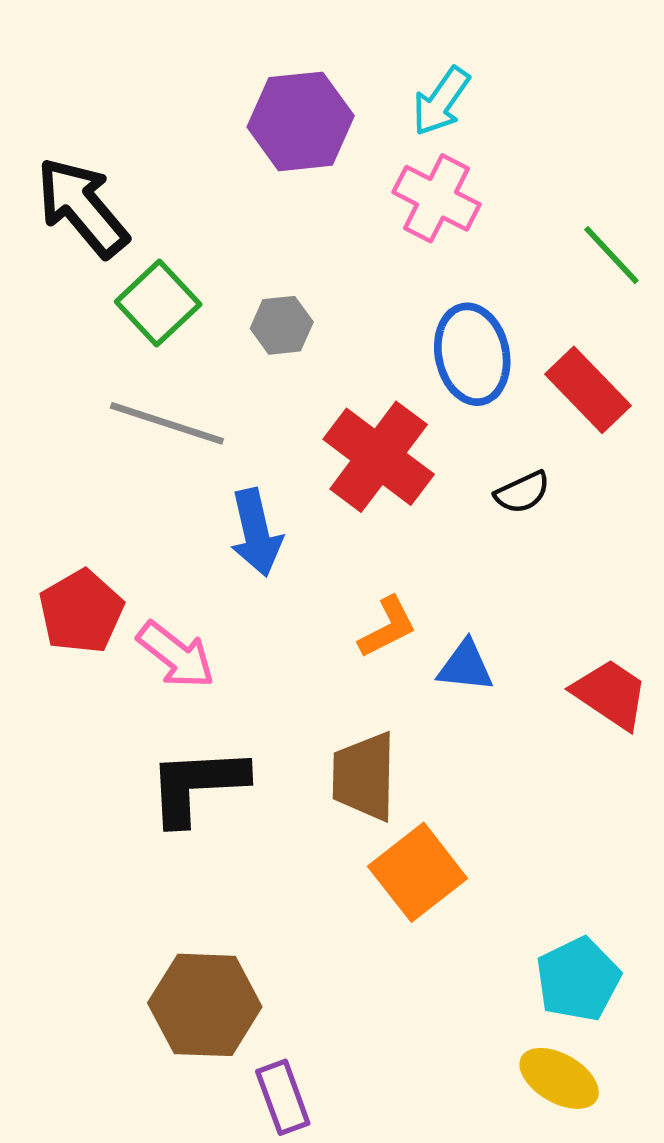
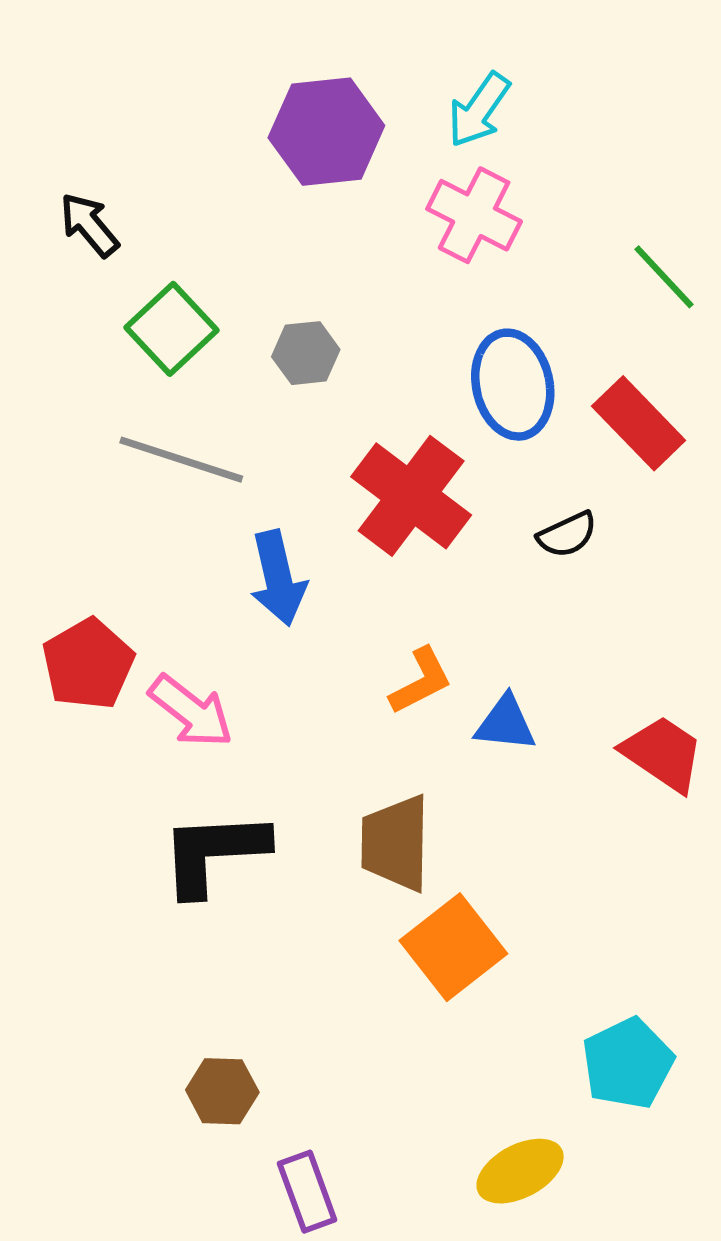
black arrow: (82, 207) -> (89, 225), size x0.6
brown hexagon: (205, 1005) -> (222, 1091), size x0.6
yellow ellipse: (559, 1078) -> (520, 1171), moved, turned -58

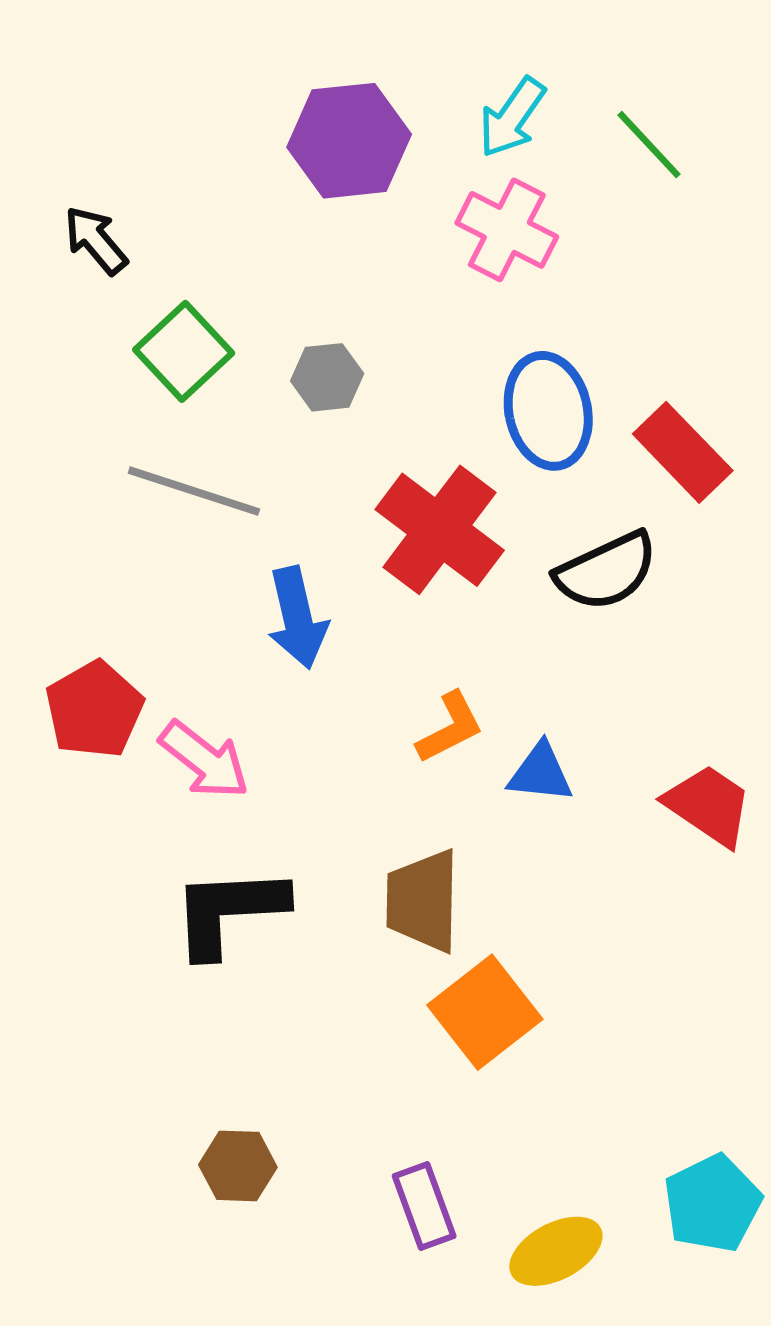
green line: (664, 277) -> (649, 145), moved
black semicircle: (567, 535) -> (606, 571), size x1.6
cyan pentagon: (628, 1063) -> (712, 1203), moved
purple rectangle: (307, 1192) -> (424, 1206), moved

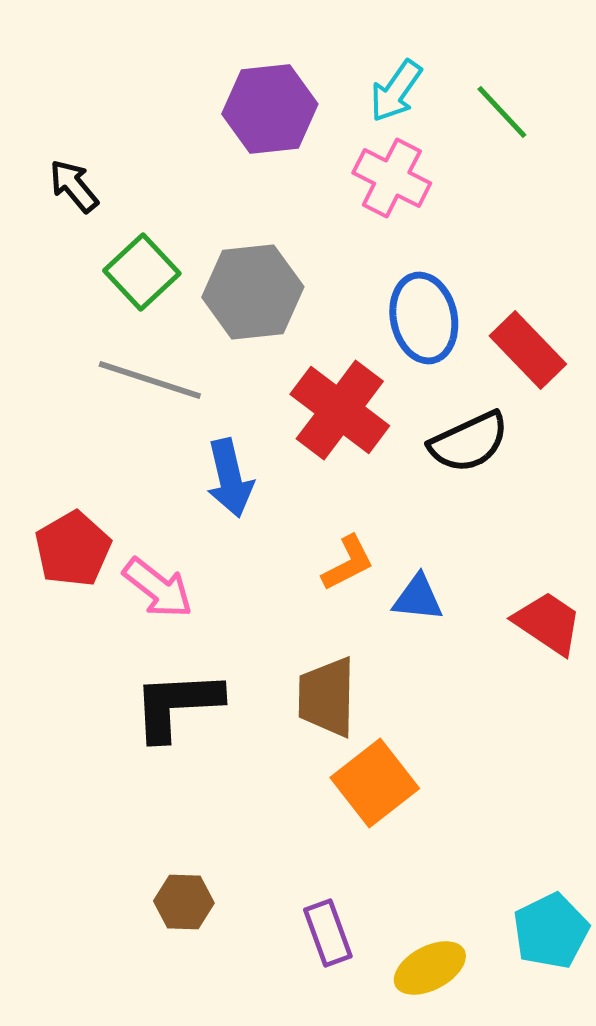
gray hexagon: (327, 377) -> (253, 292), size x1.8

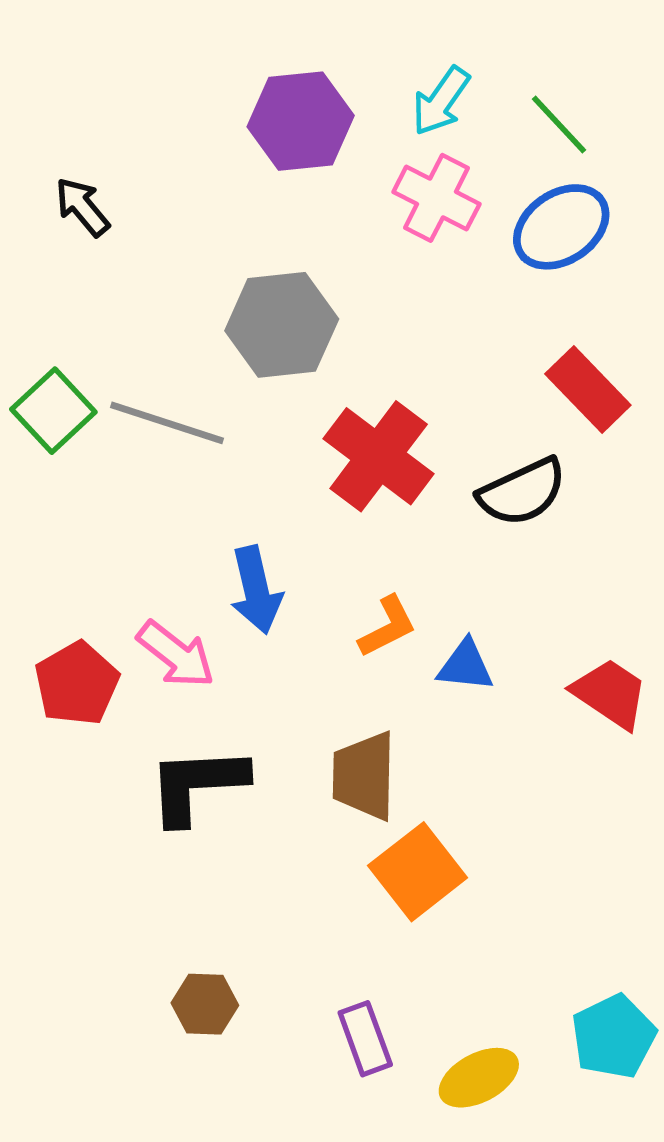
green square: (142, 272) -> (53, 411), moved
blue ellipse: (424, 318) -> (561, 227), moved, turned 68
blue arrow: (230, 478) -> (256, 590), moved
red pentagon: (73, 549) -> (77, 683), moved

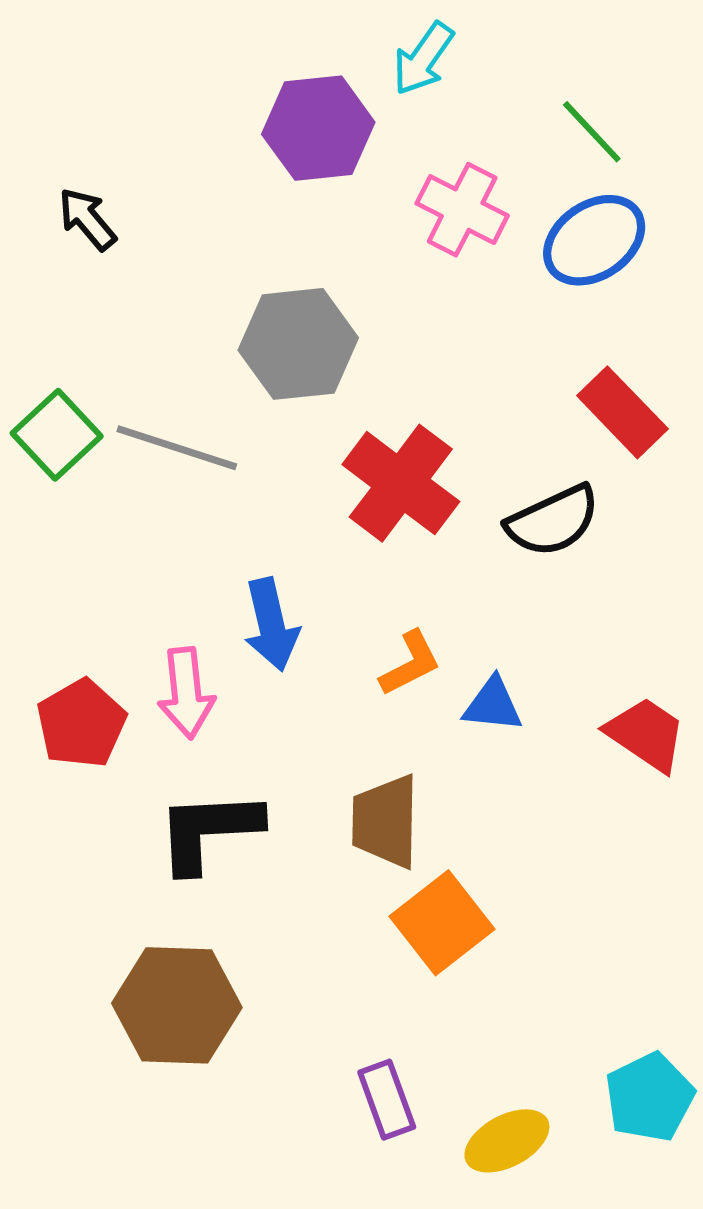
cyan arrow: (441, 101) -> (423, 59), moved
pink arrow: (176, 655) -> (186, 693), turned 46
brown hexagon: (205, 1004) -> (177, 1005), moved, size x1.8

